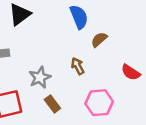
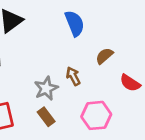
brown semicircle: (99, 40) -> (104, 56), moved
gray star: (40, 77) -> (46, 88), moved

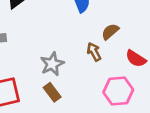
brown arrow: (73, 76) -> (94, 52), moved
pink hexagon: (96, 115) -> (118, 91), moved

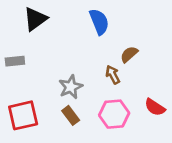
red semicircle: (136, 59) -> (155, 107), moved
pink hexagon: (118, 91) -> (114, 114), moved

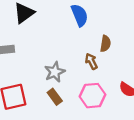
brown semicircle: (129, 54) -> (105, 44), turned 140

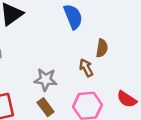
gray star: (55, 72) -> (46, 80), turned 30

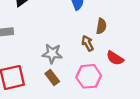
red semicircle: (127, 99) -> (115, 58), moved

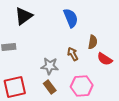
brown arrow: (88, 43) -> (73, 54), moved
red semicircle: (115, 58) -> (105, 59), moved

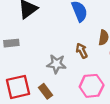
brown rectangle: (50, 87) -> (45, 91), moved

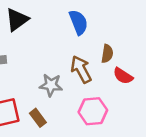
brown arrow: (82, 51) -> (81, 69), size x1.5

